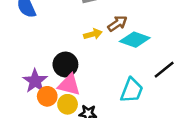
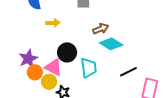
yellow arrow: (93, 34) -> (53, 23), moved
black circle: (65, 64) -> (67, 52), moved
cyan trapezoid: (132, 90) -> (89, 68), moved, turned -40

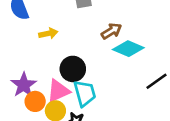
pink triangle: (53, 67) -> (58, 91), turned -42
cyan trapezoid: (89, 68) -> (85, 93), moved

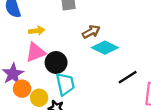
pink triangle: (58, 91) -> (36, 52), moved

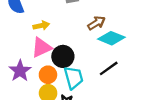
black line: (128, 77) -> (109, 68), moved
orange circle: (22, 89) -> (48, 75), moved

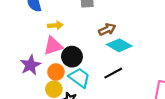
cyan trapezoid: (74, 78) -> (79, 78), turned -45

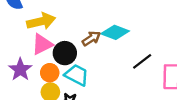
yellow arrow: (55, 25) -> (41, 21), size x1.6
brown arrow: (107, 29) -> (91, 38), moved
black line: (113, 73) -> (142, 61), moved

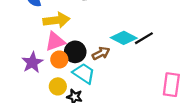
brown arrow: (91, 38) -> (101, 53), moved
black line: (142, 61) -> (144, 38), moved
orange circle: (50, 73) -> (59, 59), moved

